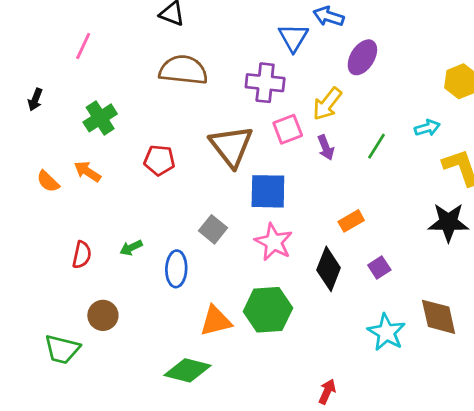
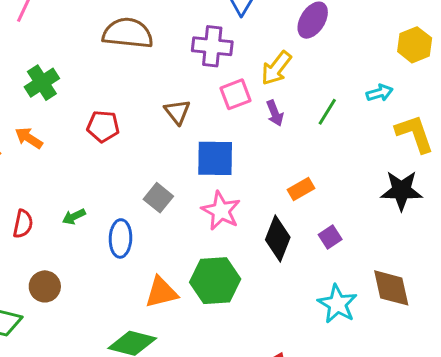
brown triangle: (231, 146) -> (177, 112), size x0.6

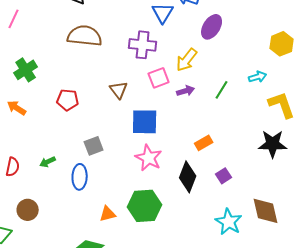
purple arrow: (275, 113) -> (186, 91), turned -84
gray square: (158, 198) -> (94, 146), moved, turned 30
orange triangle: (161, 292) -> (108, 214), size x0.7

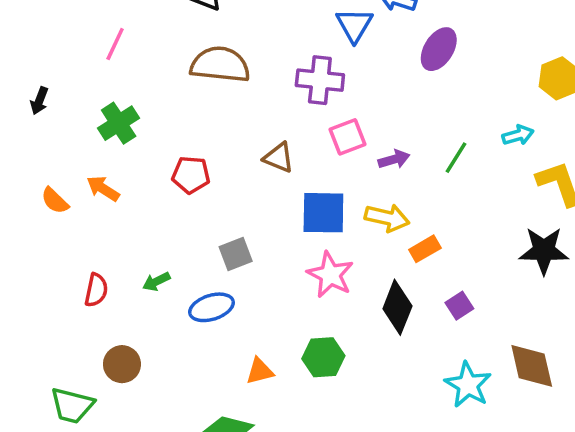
pink line: (14, 19) -> (115, 44), moved
yellow arrow: (187, 60) -> (387, 218), moved, turned -115
brown triangle: (119, 90) -> (279, 158), turned -30
blue ellipse: (80, 177) -> (211, 307), turned 70
green hexagon: (145, 206) -> (323, 357), size x0.7

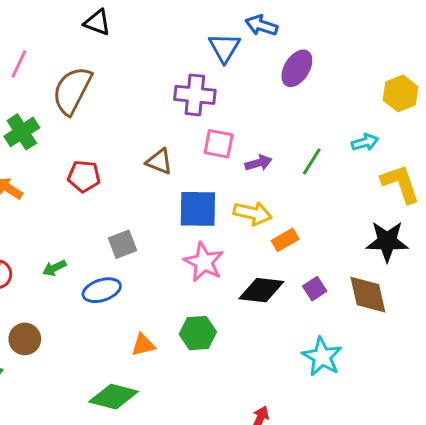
brown semicircle: (220, 65) -> (72, 90), moved, turned -69
pink square: (347, 137) -> (219, 144), turned 32
black diamond: (397, 307) -> (261, 290), turned 75
brown diamond: (532, 366) -> (368, 295), moved

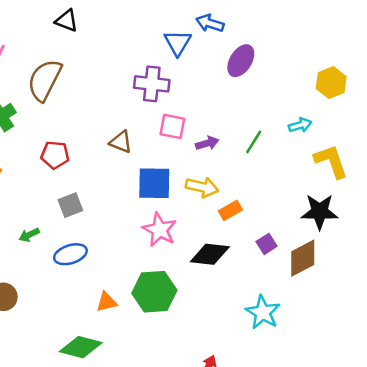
gray square: (122, 244) -> (70, 205), moved
purple square: (315, 289) -> (267, 244), moved
brown diamond: (368, 295) -> (303, 258), turned 75
green hexagon: (198, 333) -> (154, 292), size x1.4

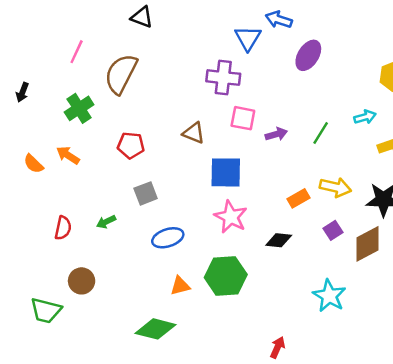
yellow arrow: (202, 187) -> (335, 187), moved
blue ellipse: (70, 254) -> (168, 238), moved
black diamond: (210, 254) -> (279, 240), size x0.7

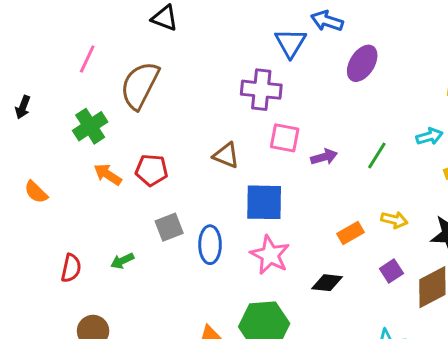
orange arrow: (68, 155) -> (108, 174), moved
yellow arrow: (335, 187) -> (394, 220), size x0.7
blue ellipse: (168, 238) -> (210, 245), moved, turned -72

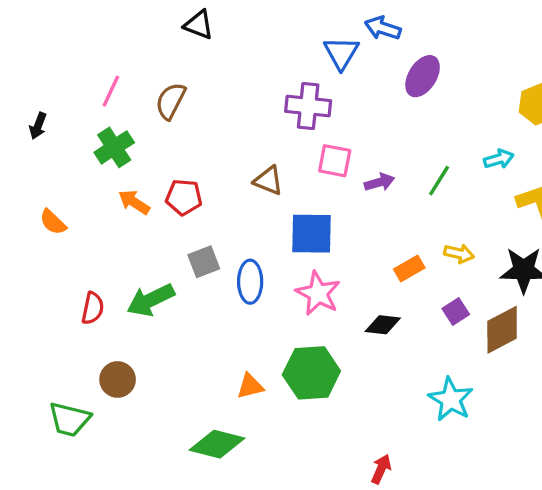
pink line: (87, 59) -> (111, 91), moved
brown semicircle: (140, 85) -> (171, 101), size x0.7
green arrow: (122, 261) -> (151, 300), size x1.8

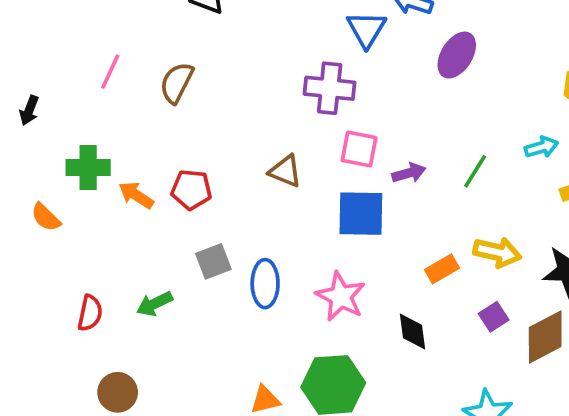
green cross: (114, 147) -> (88, 167), moved, turned 33
blue square: (311, 234) -> (361, 214), moved
yellow arrow: (459, 254) -> (497, 252), size x1.4
green arrow: (151, 300) -> (155, 304), size x0.7
black diamond: (383, 325) -> (413, 331), turned 76

